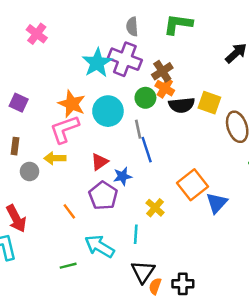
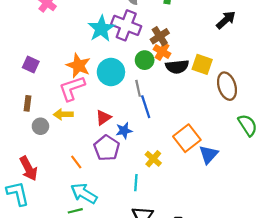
cyan arrow: (100, 246) -> (84, 193), moved

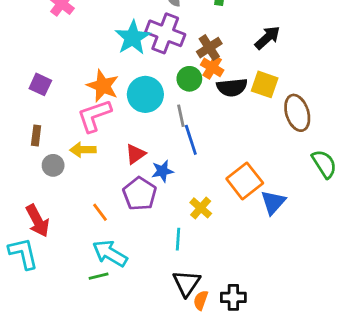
black arrow: (226, 20) -> (267, 38), moved

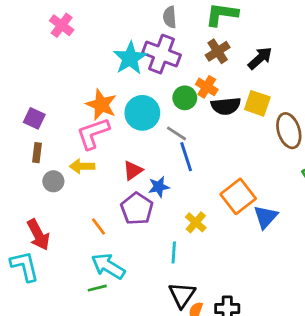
brown cross: (209, 48) -> (218, 51), moved
purple square: (40, 84) -> (34, 118), moved
gray line: (181, 116) -> (177, 133), turned -45

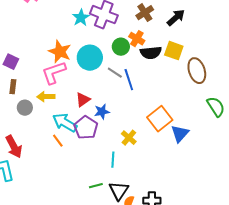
cyan star: (130, 58) -> (81, 18), size x0.7
blue line: (186, 157) -> (129, 80), moved
cyan arrow: (108, 266) -> (65, 123), moved
green line: (97, 288) -> (96, 186), moved

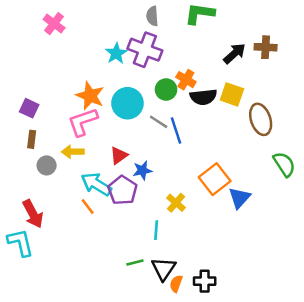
brown cross: (145, 13) -> (266, 47), moved, turned 36

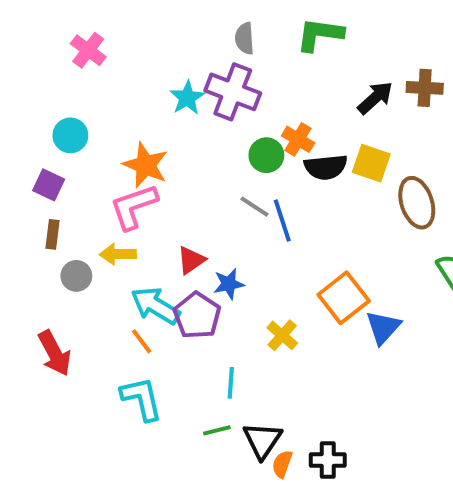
cyan circle: (127, 103) -> (70, 135), moved, size x0.7
cyan line: (156, 230) -> (231, 383), moved
cyan L-shape: (20, 243) -> (142, 399), moved

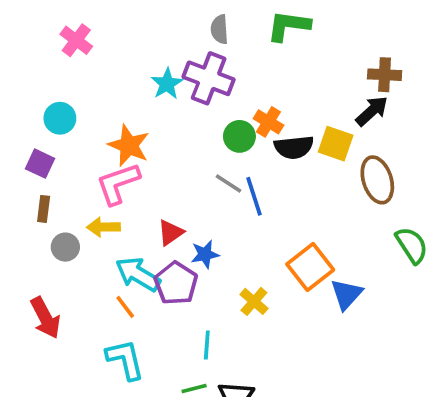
black arrow: (375, 98) -> (372, 111), moved

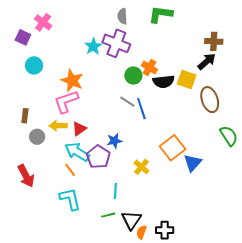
purple square: (40, 164) -> (23, 37), moved
red triangle: (171, 233) -> (79, 129), moved

